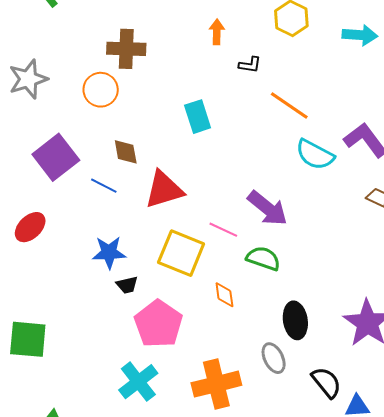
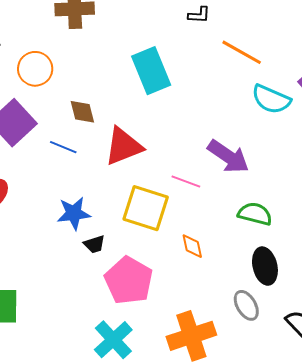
orange circle: (101, 90) -> (35, 69), moved
cyan rectangle: (198, 117) -> (151, 71), size x1.4
green semicircle: (263, 258) -> (255, 214), moved

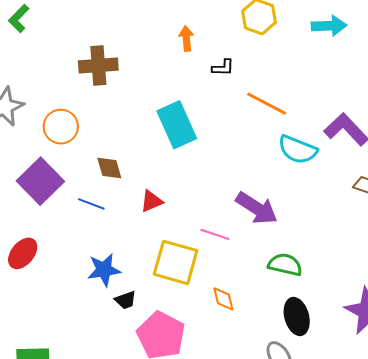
red triangle: (123, 146) -> (152, 201), size x0.6

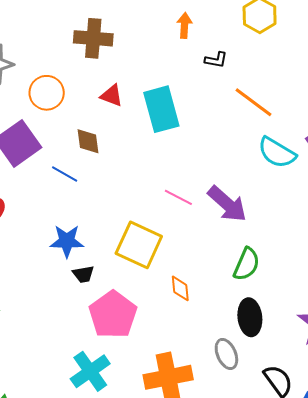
red triangle: (152, 201) -> (112, 96), moved, turned 35
pink line: (215, 234) -> (178, 197), moved
green semicircle: (285, 265) -> (247, 264), turned 92

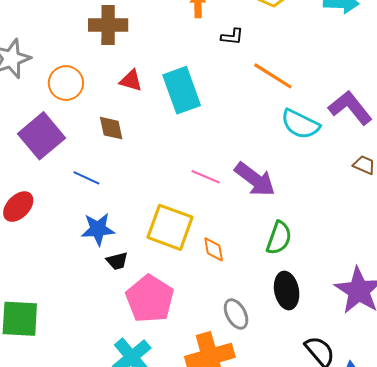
blue line: (65, 174) -> (86, 178), moved
orange diamond: (180, 288) -> (214, 249), moved
gray ellipse: (226, 354) -> (236, 314), moved

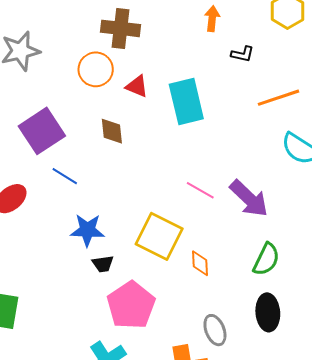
orange line: (273, 76) -> (279, 98), turned -57
orange circle: (66, 83) -> (96, 69), moved
blue line: (86, 178) -> (65, 176), moved

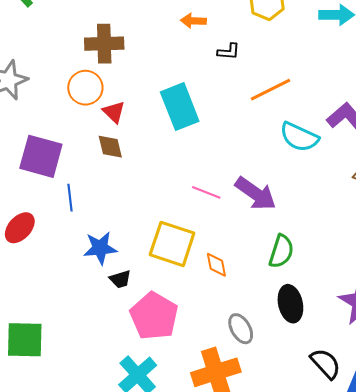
orange arrow: (212, 19) -> (193, 21), turned -85
red triangle: (137, 86) -> (114, 112), moved, turned 30
purple square: (42, 131) -> (41, 156), turned -33
blue line: (65, 176) -> (70, 198), turned 60

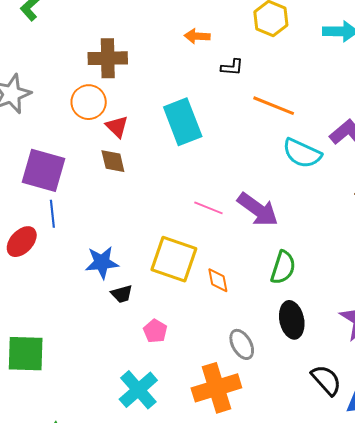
orange line: (270, 90) -> (274, 106), turned 48
blue line: (70, 198) -> (52, 214), moved
pink pentagon: (154, 316) -> (155, 331), size x0.5

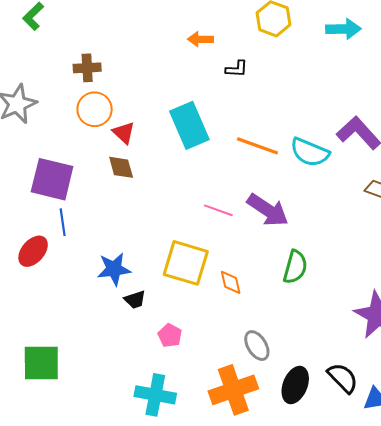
brown cross: (108, 58) -> (87, 68), moved, size x0.7
orange line: (274, 106) -> (257, 146), moved
black ellipse: (292, 320) -> (295, 385), moved, turned 36
cyan cross: (138, 390) -> (155, 395), turned -36

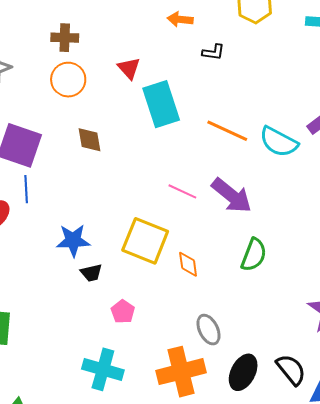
red triangle: (124, 133) -> (129, 68), moved

